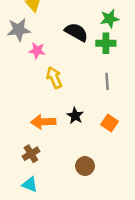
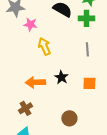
orange square: (110, 123) -> (89, 83), turned -32

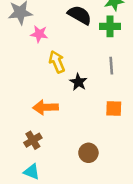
black star: (61, 77) -> (78, 82), moved

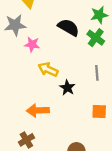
green cross: (110, 26) -> (96, 38), turned 36
yellow arrow: (57, 62) -> (48, 69), turned -42

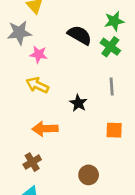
yellow arrow: (48, 69) -> (37, 85), moved

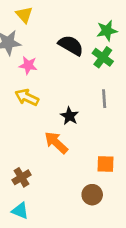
orange arrow: (45, 129) -> (56, 143), moved, turned 45
orange square: (114, 130) -> (105, 164), moved
brown circle: (89, 175) -> (92, 195), moved

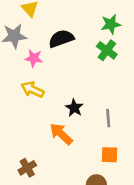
black semicircle: (71, 45) -> (61, 39), moved, turned -50
gray line: (104, 99) -> (108, 118), moved

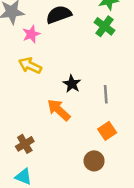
pink star: (34, 58) -> (31, 34), turned -30
orange square: (109, 155) -> (107, 131), turned -36

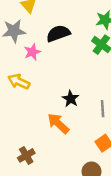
yellow arrow: (30, 66) -> (19, 82), moved

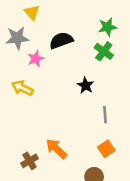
black star: (71, 99) -> (86, 85), moved
orange arrow: (58, 123) -> (56, 149), moved

